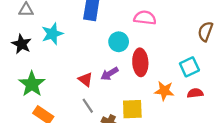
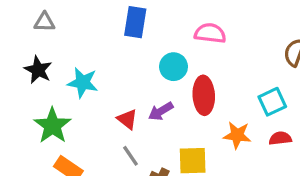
cyan star: (52, 34) -> (83, 83), moved, turned 30

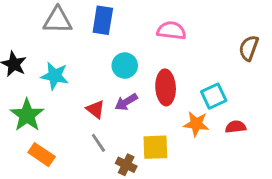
gray triangle: (44, 22) -> (58, 20), moved, size x1.5
cyan circle: (173, 67) -> (125, 66), moved
cyan square: (272, 102) -> (214, 96), moved

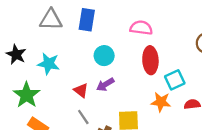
red ellipse: (166, 87) -> (150, 60), moved

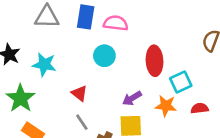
pink semicircle: (141, 28) -> (116, 23), moved
purple arrow: (105, 85) -> (132, 98), moved

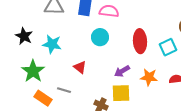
cyan square: (181, 82) -> (168, 47), moved
gray line: (82, 122) -> (64, 90), moved, turned -40

